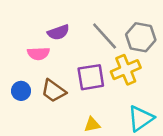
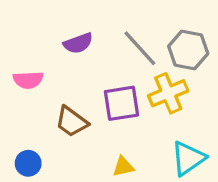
pink semicircle: (38, 53) -> (28, 80), moved
blue circle: (21, 91) -> (28, 163), moved

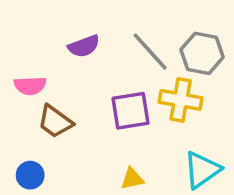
yellow cross: (168, 93) -> (181, 100), turned 33
brown trapezoid: (71, 122) -> (55, 121), moved

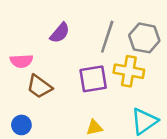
purple semicircle: (84, 46) -> (60, 33), turned -30
gray line: (150, 52) -> (107, 37), turned 60

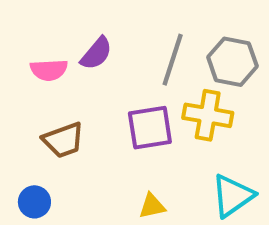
pink semicircle: (21, 61) -> (49, 70), moved
brown trapezoid: (39, 87) -> (63, 140), turned -56

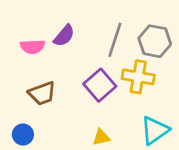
purple square: (150, 128) -> (100, 85), turned -32

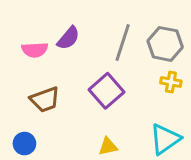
yellow cross: (138, 77) -> (171, 82), moved, size x0.6

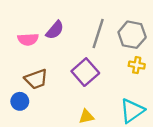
blue circle: (24, 144) -> (20, 101), moved

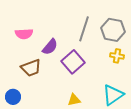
purple semicircle: (55, 30) -> (50, 47), moved
blue circle: (20, 101) -> (13, 97), moved

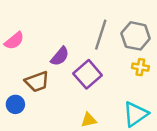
pink semicircle: (24, 34) -> (14, 41), moved, turned -36
blue circle: (13, 97) -> (15, 104), moved

